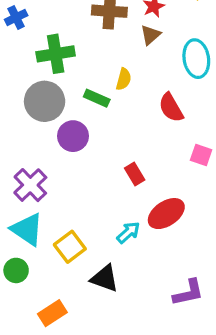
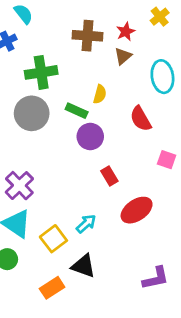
purple circle: (73, 136) -> (90, 137), moved
cyan arrow: (128, 233) -> (86, 224), moved
orange rectangle: (52, 313) -> (52, 288), moved

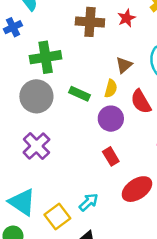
brown triangle: (123, 56) -> (124, 65), moved
yellow semicircle: (100, 94) -> (111, 89), moved
purple circle: (90, 137) -> (111, 119), moved
purple cross: (19, 186) -> (36, 146), moved

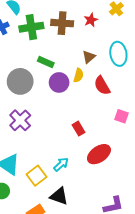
green cross: (46, 57) -> (31, 27), moved
green rectangle: (80, 94) -> (46, 62), moved
purple circle: (111, 119) -> (59, 82), moved

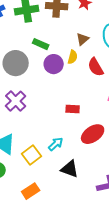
red rectangle: (78, 129) -> (73, 109), turned -56
black triangle: (59, 196) -> (70, 169), moved

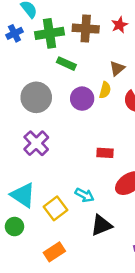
green rectangle: (41, 44) -> (66, 64), moved
cyan arrow: (56, 144) -> (85, 195), turned 70
black triangle: (70, 169) -> (101, 225), turned -42

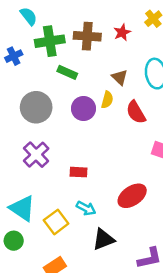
blue cross: (14, 33) -> (14, 56), moved
brown triangle: (117, 68) -> (120, 77), turned -35
red rectangle: (105, 153) -> (78, 172), moved

